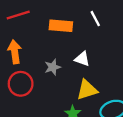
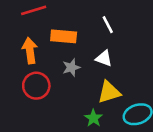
white line: (95, 19) -> (108, 25), moved
orange rectangle: (61, 26) -> (64, 36), moved

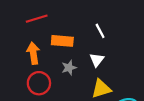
white triangle: (104, 58) -> (97, 60), turned 48

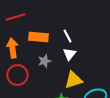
white line: (100, 31) -> (67, 36), moved

